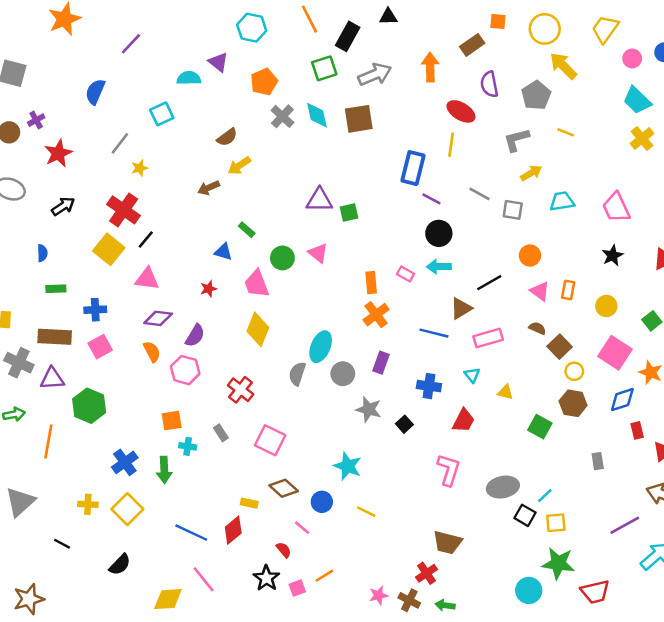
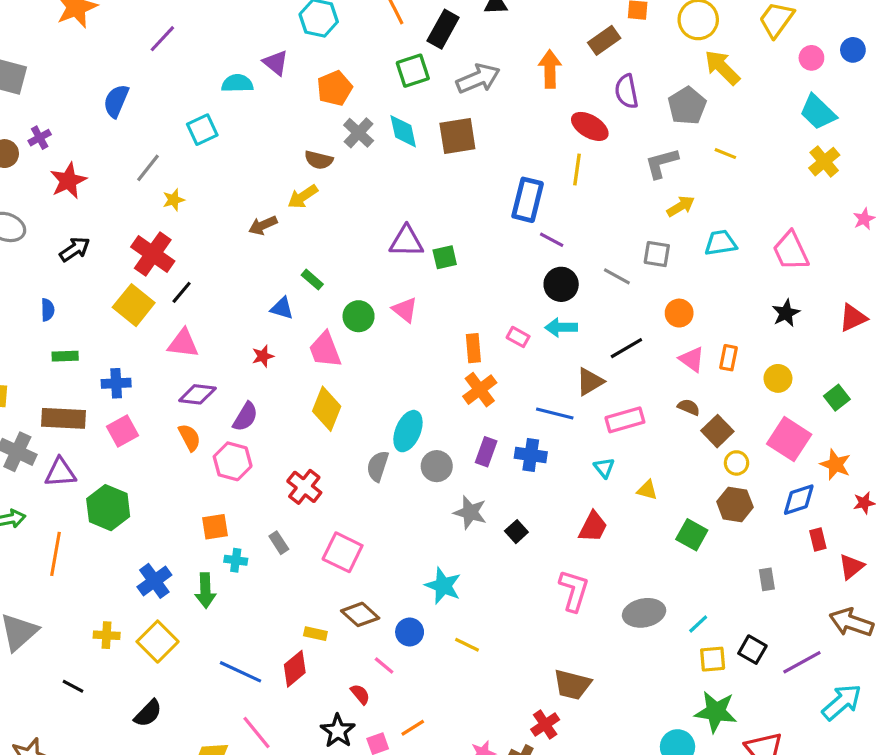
brown semicircle: (227, 137) -> (319, 160), moved, turned 50
gray line: (479, 194) -> (617, 276), moved
blue cross: (429, 386) -> (531, 455), moved
black square: (525, 515) -> (752, 650), moved

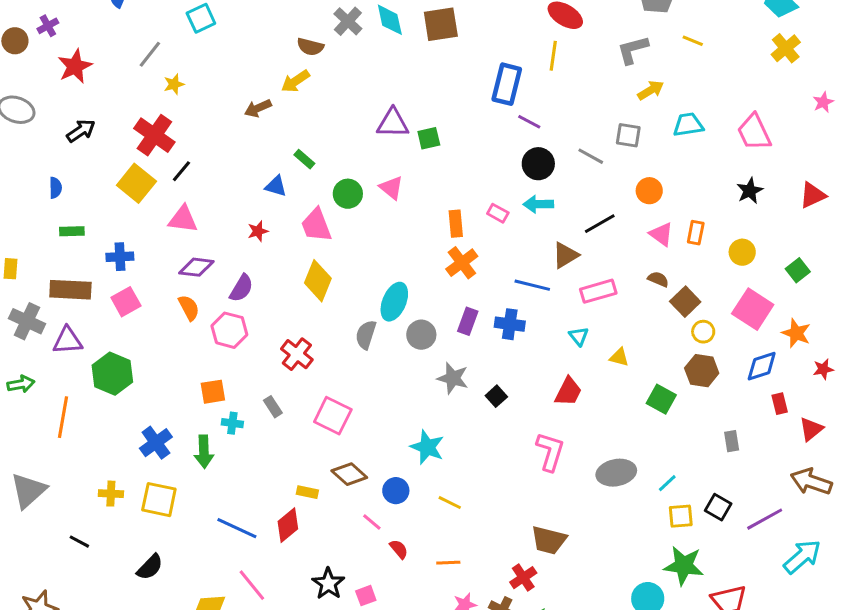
yellow square: (158, 642) -> (159, 500), turned -33
red semicircle: (360, 694) -> (399, 549), moved
orange line: (413, 728) -> (448, 563), moved, turned 30

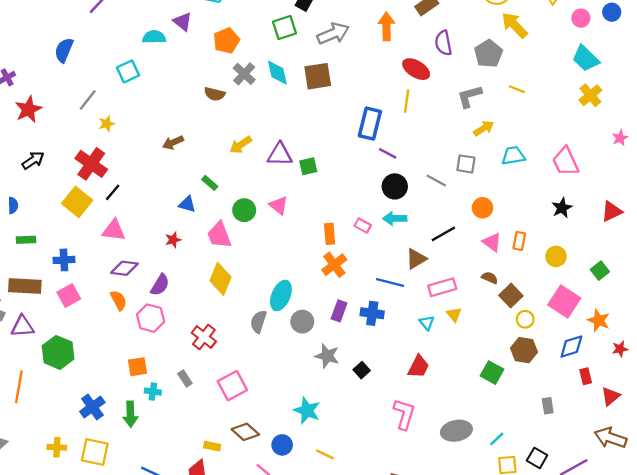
yellow arrow: (295, 81) -> (241, 145), moved
yellow triangle: (619, 357) -> (454, 314), moved, turned 35
pink square: (333, 416) -> (232, 386), turned 36

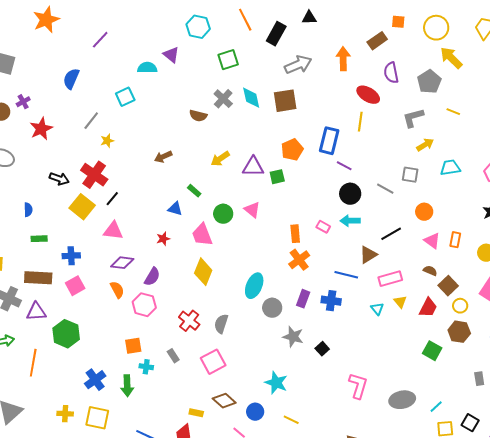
green square: (284, 28) -> (228, 60), moved
orange pentagon: (226, 41) -> (292, 150), moved
black arrow: (33, 160) -> (59, 179), moved, turned 54
gray semicircle: (258, 322) -> (221, 324), moved
red trapezoid: (418, 367) -> (428, 308), moved

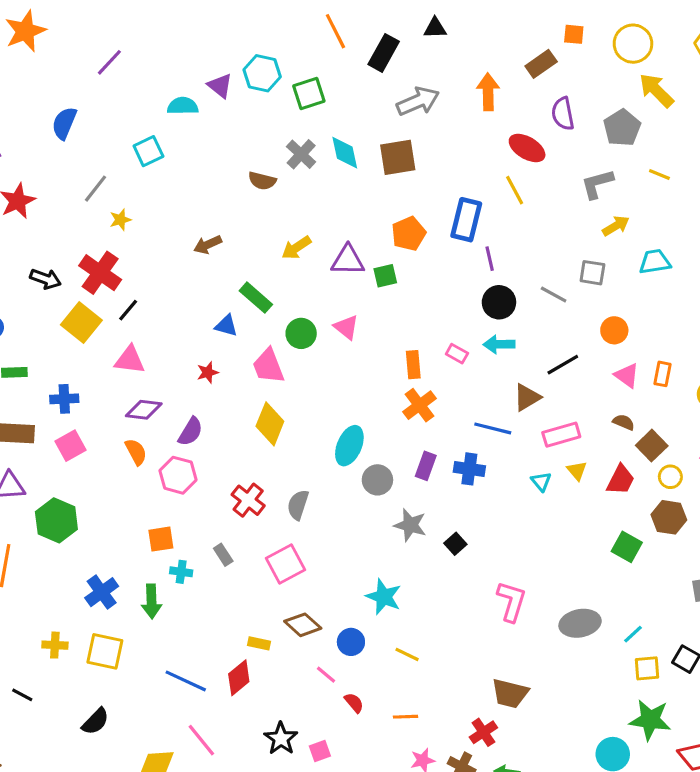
cyan hexagon: (198, 27) -> (262, 73), moved
yellow line: (360, 122) -> (515, 190), turned -36
purple line: (344, 166) -> (490, 259), turned 49
green rectangle: (194, 191) -> (256, 298), size x1.5

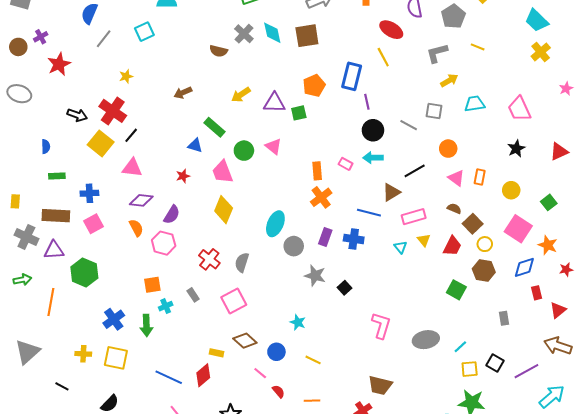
gray line: (95, 189) -> (104, 39), moved
cyan cross: (181, 572) -> (166, 306), turned -32
cyan star: (384, 597) -> (298, 322), size x0.7

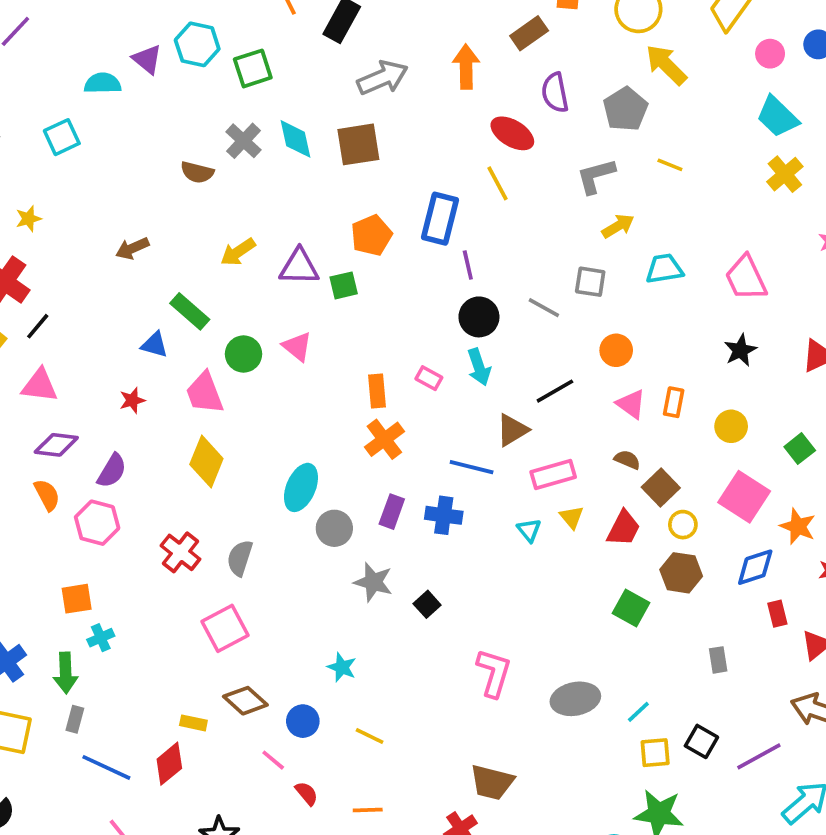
cyan arrow: (373, 158) -> (479, 367), turned -108
gray rectangle: (193, 295) -> (75, 719), moved, turned 48

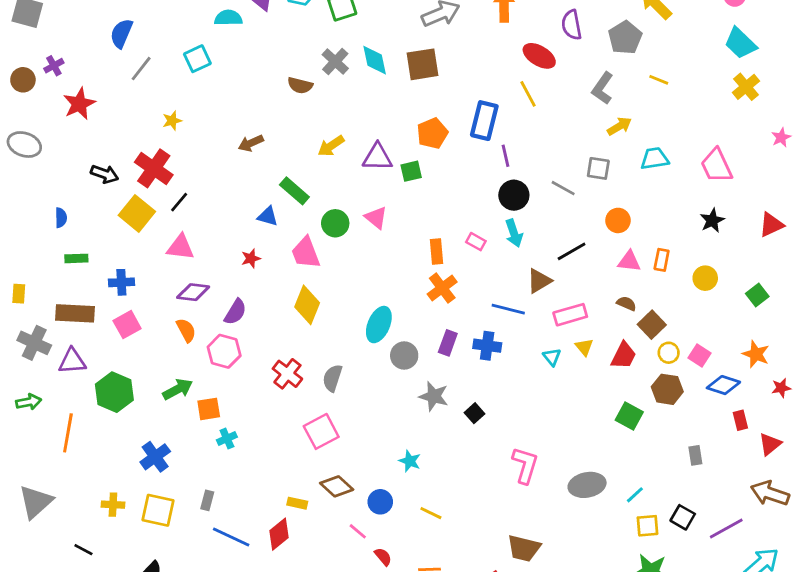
gray L-shape: (596, 176) -> (603, 88), turned -40
pink triangle: (631, 404) -> (629, 261), turned -30
pink square: (744, 497) -> (700, 356), moved, size x0.6
blue diamond: (755, 567) -> (723, 385), turned 36
green arrow: (66, 673) -> (178, 389), moved, turned -116

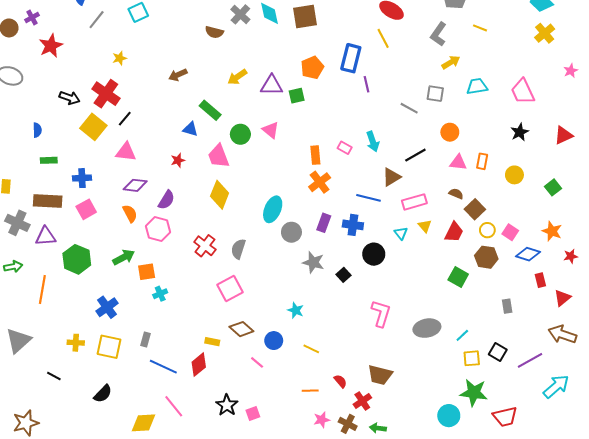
black circle: (514, 195) -> (374, 254), moved
red semicircle: (383, 557) -> (340, 381), moved

